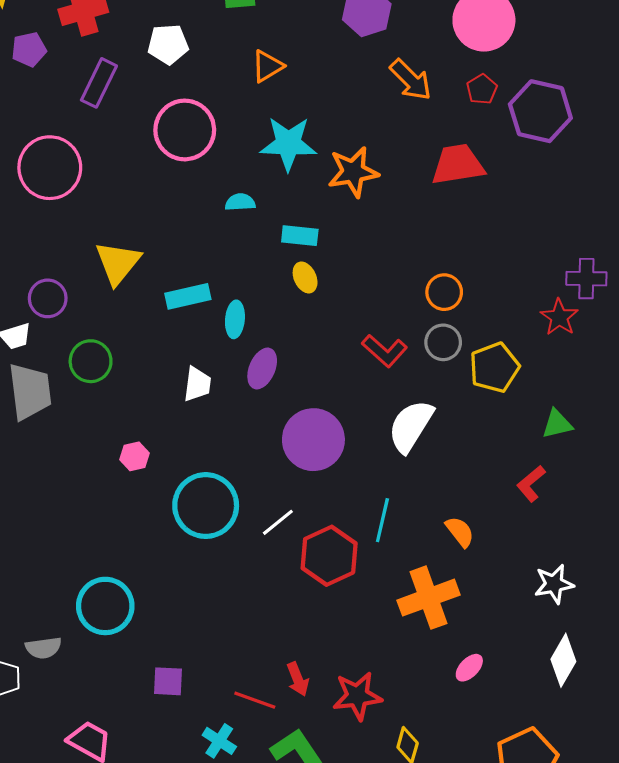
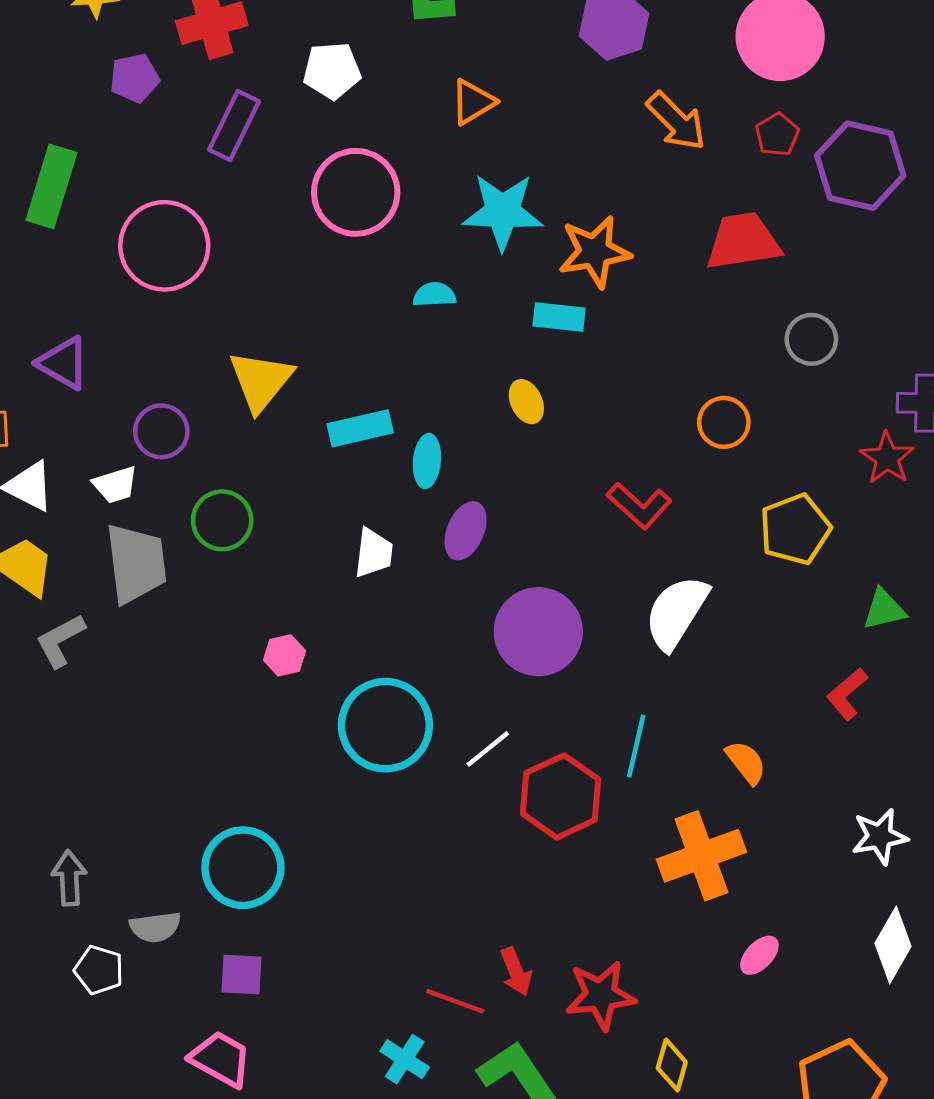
cyan rectangle: (300, 236) -> (559, 317), moved
gray circle: (443, 342) -> (811, 339), moved
purple square: (168, 681) -> (241, 975), moved

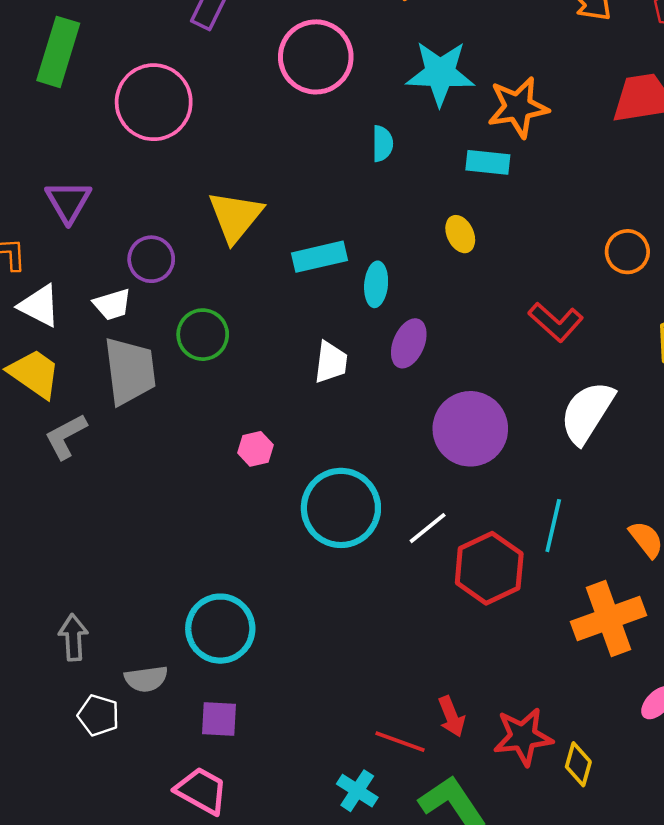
cyan semicircle: (434, 295) -> (382, 144), turned 93
purple triangle: (63, 363) -> (68, 201), turned 30
yellow diamond: (672, 1065) -> (578, 764), moved

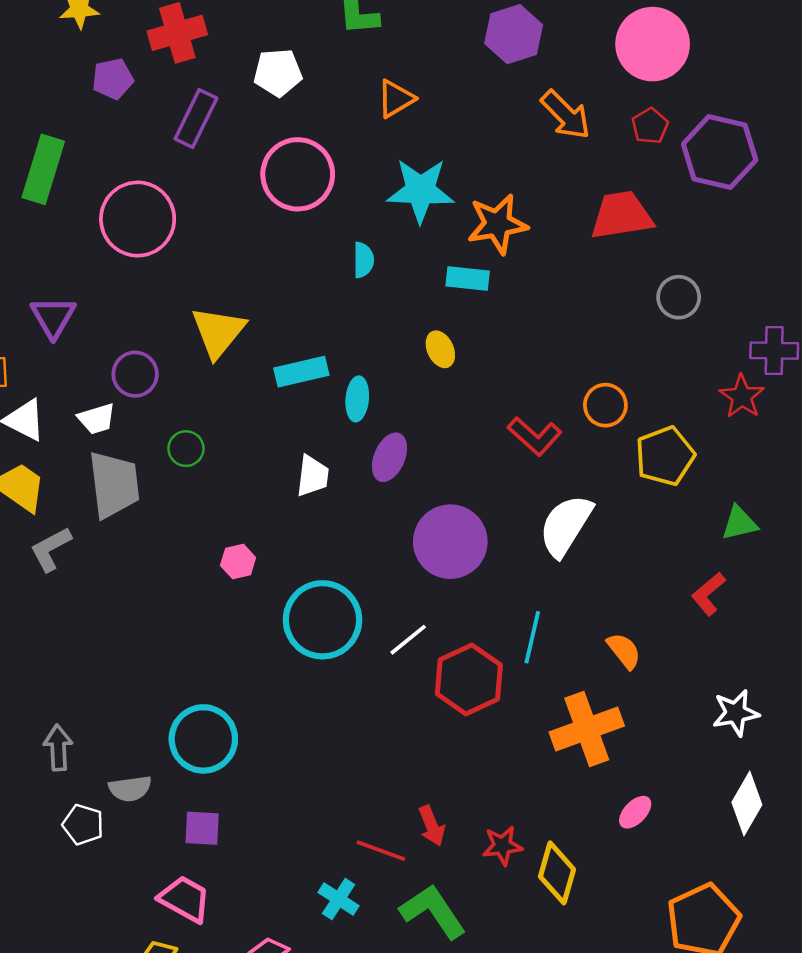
orange circle: (627, 252) -> (605, 405), moved
green circle: (203, 335) -> (186, 449), size x0.7
red star: (523, 737) -> (502, 846), size x0.7
yellow diamond: (578, 764) -> (557, 873), size x1.4

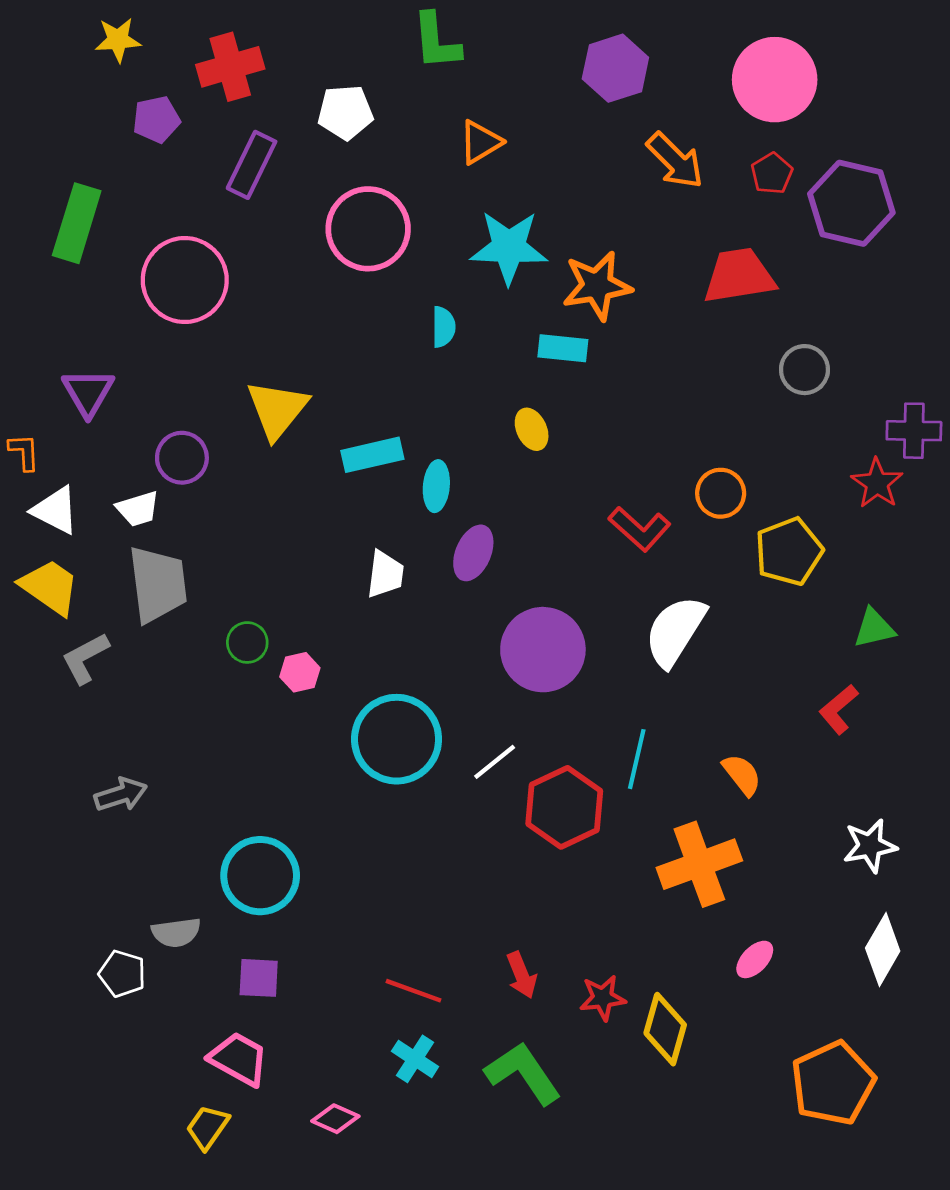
green circle: (186, 449) -> (247, 642), moved
gray arrow: (58, 748) -> (121, 795), moved, turned 75
red line: (381, 851) -> (414, 991), moved

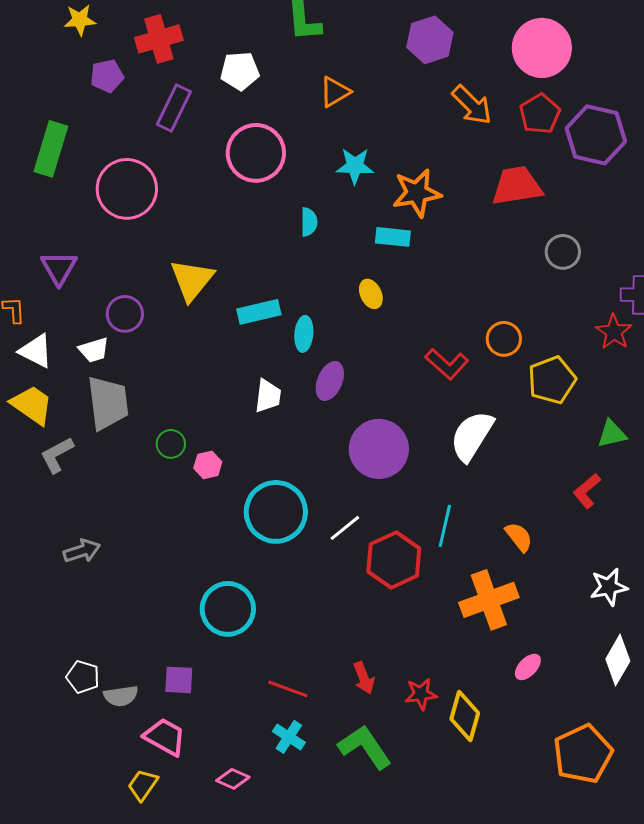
red pentagon: (772, 173) -> (540, 114), size x1.4
cyan star: (509, 247) -> (355, 166), size x0.7
cyan circle: (260, 876) -> (228, 609), moved
gray semicircle: (176, 932) -> (121, 696), moved

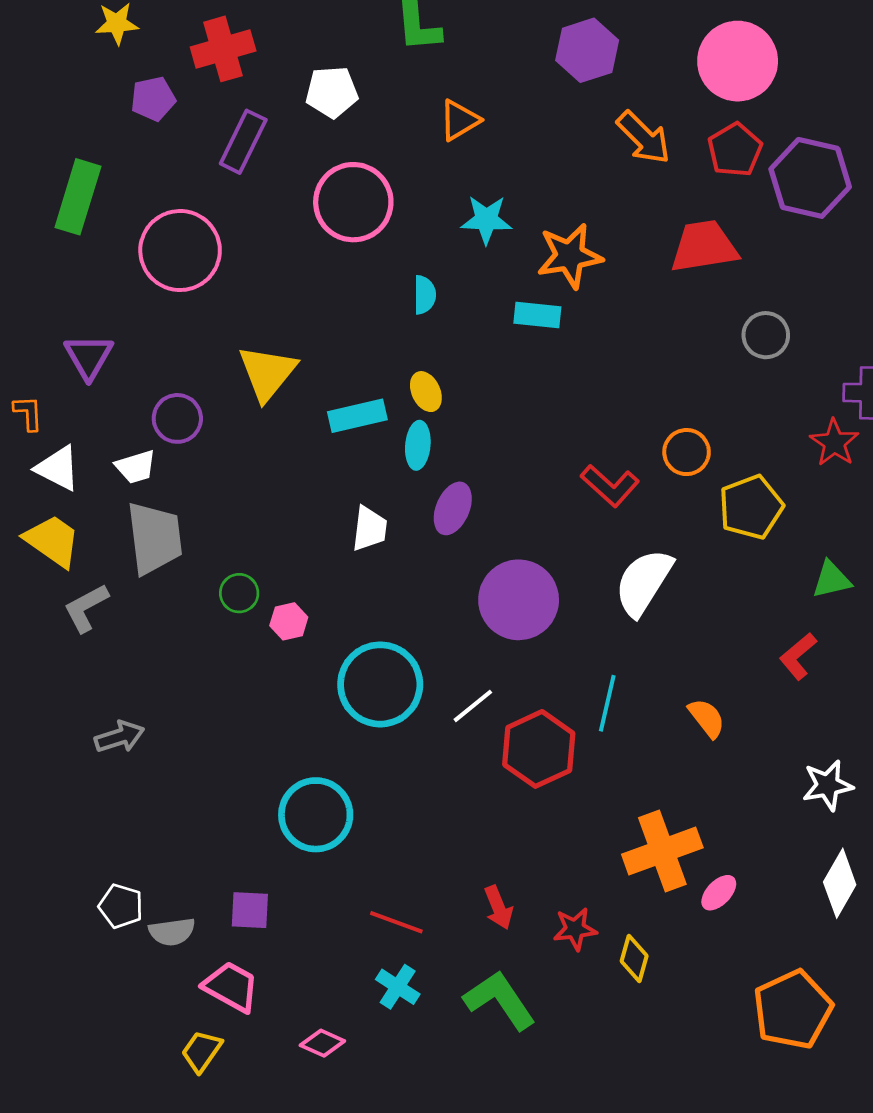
yellow ellipse: (371, 294) -> (426, 392), moved
orange cross: (489, 600) -> (662, 851), moved
yellow diamond: (465, 716) -> (634, 959), size x0.7

